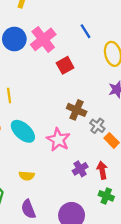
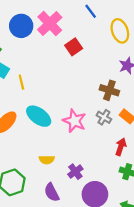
brown cross: (77, 110) -> (109, 90), moved
gray cross: (97, 126) -> (104, 117), moved
purple cross: (80, 169) -> (75, 172), moved
red arrow: (102, 170) -> (121, 147), turned 35

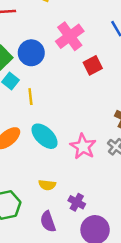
blue circle: (21, 26) -> (31, 53), moved
purple cross: (75, 172) -> (77, 202), turned -32

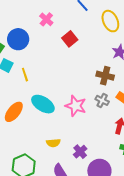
pink cross: (70, 36) -> (46, 19), size x0.6
purple cross: (77, 202) -> (80, 152), turned 32

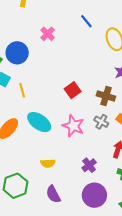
red square: (70, 39) -> (73, 90), moved
purple cross: (80, 152) -> (89, 165), moved

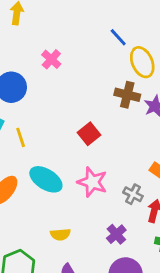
blue line: (86, 21) -> (118, 37), moved
brown cross: (106, 96) -> (127, 95), moved
gray cross: (101, 122) -> (133, 194), moved

